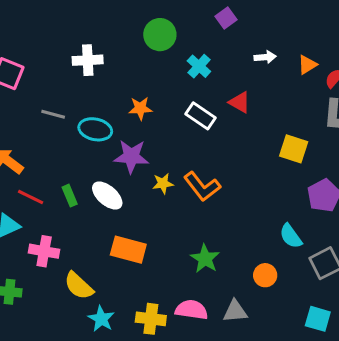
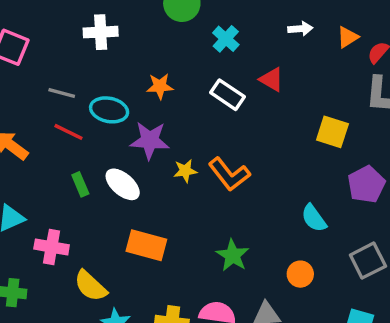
red line: (31, 197) -> (68, 132), moved
cyan semicircle: (291, 236) -> (314, 218), moved

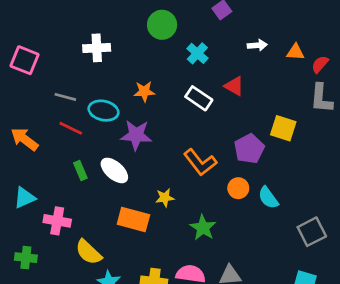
orange triangle: (348, 37) -> (295, 52), turned 36
yellow star: (185, 171) -> (165, 198), moved
purple pentagon: (366, 184) -> (249, 149), moved
orange circle: (300, 274) -> (238, 188), moved

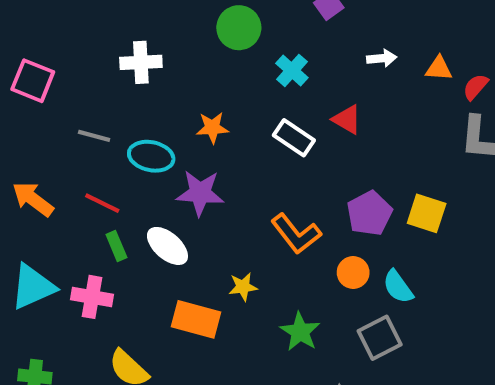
red line: (71, 128) -> (102, 203), moved
yellow square: (283, 128) -> (427, 213), moved
cyan triangle: (25, 198) -> (33, 287), size x1.4
pink cross: (57, 221) -> (92, 297), moved
gray square: (312, 232) -> (380, 338), moved

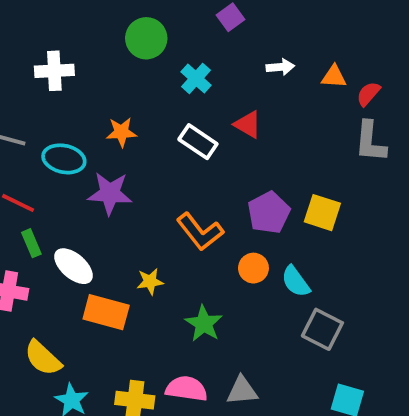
white ellipse: (167, 246) -> (73, 266), moved
gray square: (380, 338) -> (322, 329), moved, turned -36

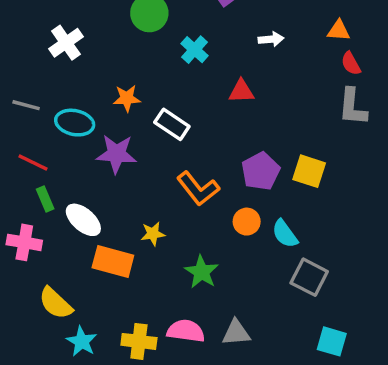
white cross: (54, 71) -> (66, 43), turned -32
orange triangle: (334, 77) -> (339, 31), moved
red semicircle: (368, 94) -> (351, 64), turned -70
red triangle: (248, 124) -> (241, 91), turned -32
white rectangle: (198, 142) -> (172, 124), moved

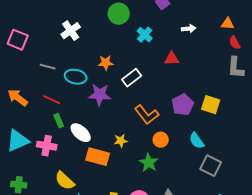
white rectangle: (172, 124) -> (132, 78), turned -72
orange circle: (247, 222) -> (161, 140), moved

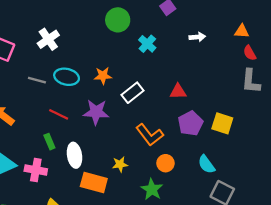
white cross: (71, 31) -> (48, 39), moved
red triangle: (172, 59) -> (178, 92), moved
cyan ellipse: (76, 77) -> (67, 77), moved
red line: (52, 100) -> (59, 114), moved
white ellipse: (81, 133) -> (74, 155), turned 40

